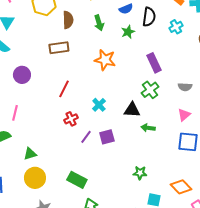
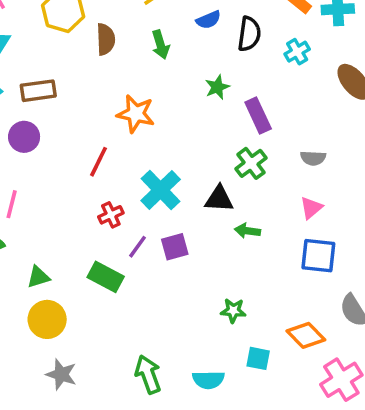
green star: (128, 32) -> (217, 87), moved
brown rectangle: (59, 48) -> (38, 91), moved
orange star: (105, 60) -> (136, 114), moved
cyan cross: (99, 105) -> (161, 190), size x1.6
green rectangle: (77, 180) -> (106, 277), moved

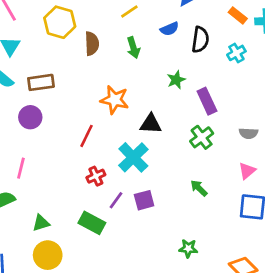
black triangle: (219, 199) -> (151, 124), moved
green arrow: (247, 231) -> (199, 188), turned 36

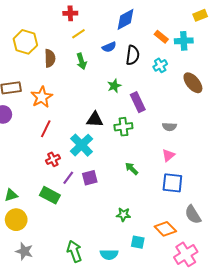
orange star: (115, 100) -> (42, 97), moved, turned 30
green cross: (202, 137) -> (123, 127), moved, turned 30

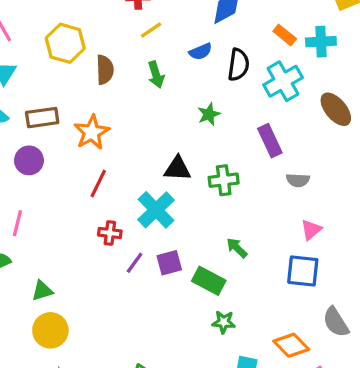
cyan cross: (160, 65) -> (283, 81), size x1.6
purple rectangle: (138, 102) -> (270, 141), moved
pink triangle: (168, 155) -> (311, 230), moved
red cross: (53, 159) -> (110, 233), turned 32
green rectangle: (50, 195) -> (209, 281), moved

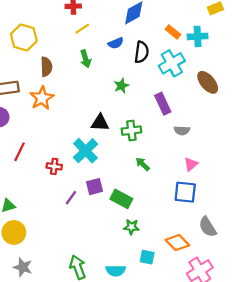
brown semicircle: (105, 70) -> (46, 67), moved
red line: (98, 184) -> (19, 152), moved
green arrow: (237, 248) -> (143, 164), moved
purple line: (135, 263) -> (71, 198), moved

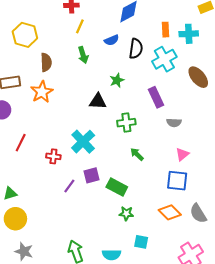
yellow line: (82, 29) -> (80, 26), turned -32
orange rectangle: (173, 32) -> (165, 30), turned 48
black triangle: (100, 123) -> (98, 101), moved
orange diamond: (177, 243) -> (170, 212), moved

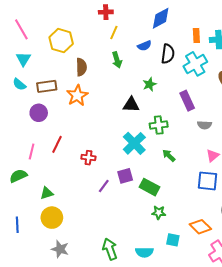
cyan cross: (83, 142) -> (134, 143), moved
orange diamond: (170, 212) -> (200, 227), moved

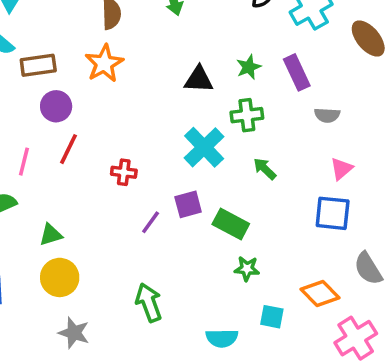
green star: (150, 84) -> (249, 67), moved
brown rectangle: (47, 86) -> (38, 65), moved
purple circle: (39, 113) -> (56, 106), moved
green arrow: (110, 249) -> (149, 302), moved

